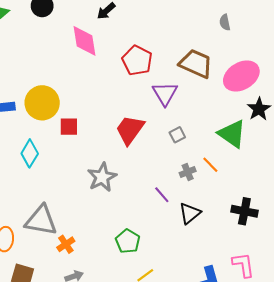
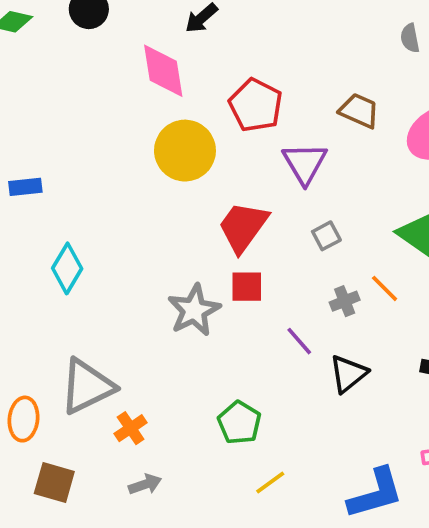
brown trapezoid: (196, 64) -> (359, 111), size x0.7
yellow circle: (42, 103) -> (185, 151), moved
red square: (69, 127) -> (247, 287), moved
gray triangle: (41, 221) -> (87, 386), turned -36

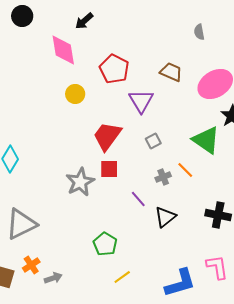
yellow circle: (185, 151) -> (75, 94), size x0.6
orange cross: (131, 428) -> (31, 265), moved

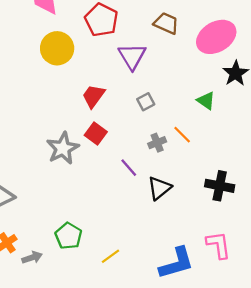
yellow circle: (75, 94) -> (57, 48), size x1.5
red trapezoid: (107, 136) -> (93, 96), size x0.7
green triangle: (206, 140) -> (206, 101), size x0.6
red square: (109, 169) -> (96, 134), turned 36
green pentagon: (105, 244) -> (68, 236), moved

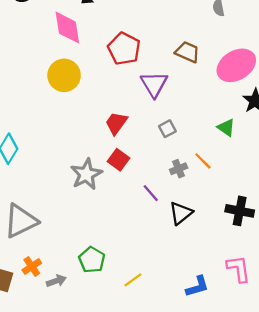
yellow circle: (57, 48) -> (64, 75), moved
blue L-shape: (176, 263) -> (197, 286), size x0.7

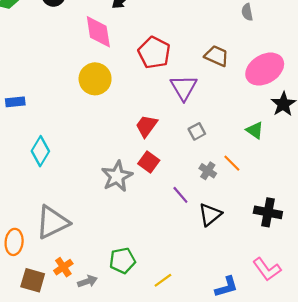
gray cross: (179, 169) -> (208, 171), turned -35
green pentagon: (92, 260) -> (122, 261), turned 30
pink L-shape: (239, 269) -> (267, 269), turned 152

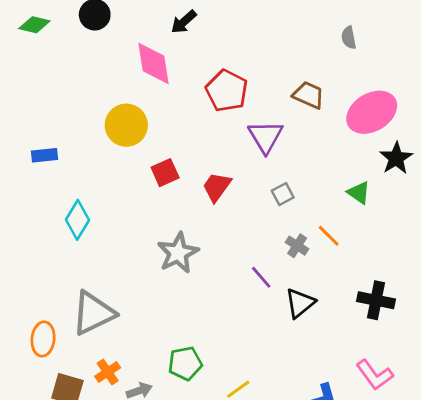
yellow circle: (95, 79) -> (126, 125), moved
red square: (149, 162) -> (165, 173), moved, turned 30

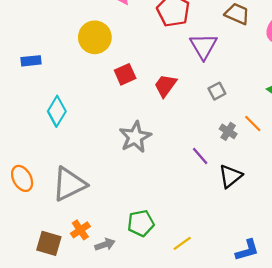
orange ellipse: (43, 339) -> (22, 178), moved, turned -35

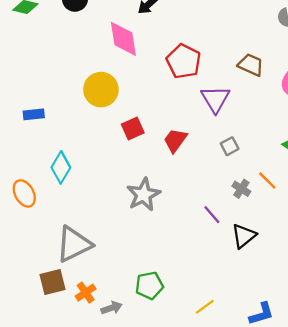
orange ellipse: (22, 178) -> (24, 193), moved
brown square: (49, 243) -> (53, 282), moved, turned -30
yellow line: (182, 243) -> (205, 307), moved

